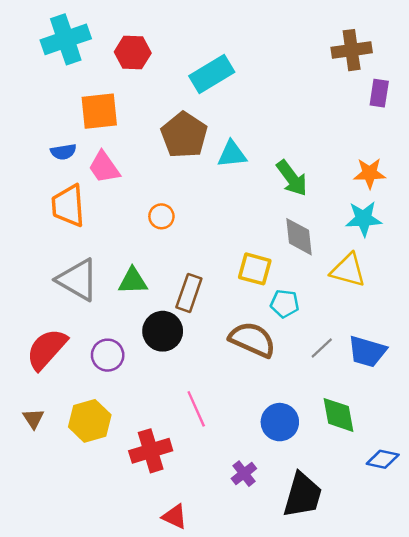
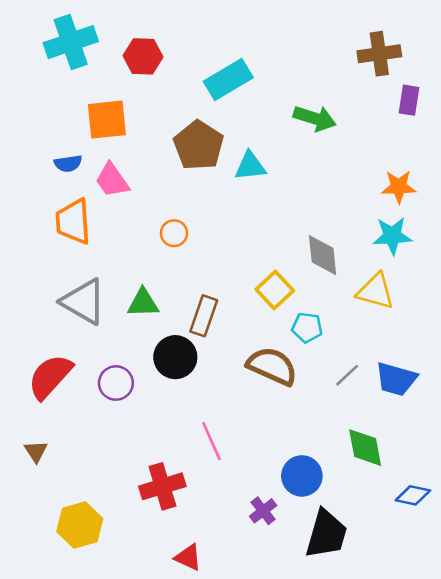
green arrow: (292, 178) -> (315, 118), moved, turned -36
yellow square: (255, 269) -> (275, 290), turned 32
yellow hexagon: (90, 421) -> (80, 525), moved
blue circle: (280, 422) -> (302, 476), moved

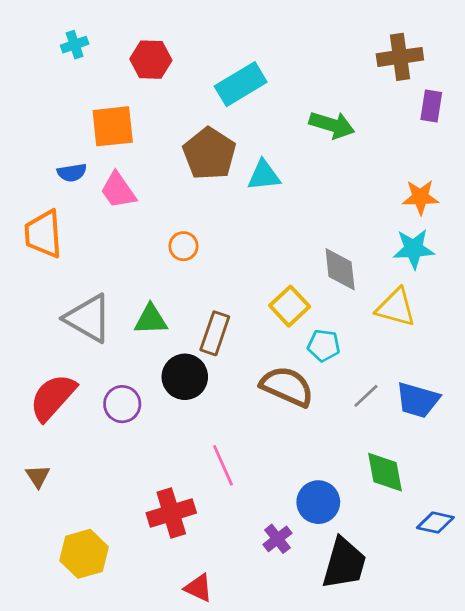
cyan cross: (71, 42) -> (75, 45), size x0.5
orange trapezoid: (73, 222) -> (43, 234), moved

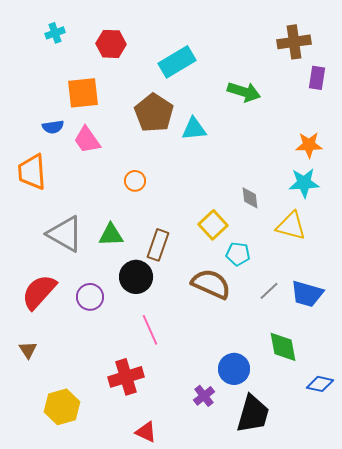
gray diamond: (340, 269) -> (250, 198), size x0.7
pink line: (223, 465) -> (150, 330), moved

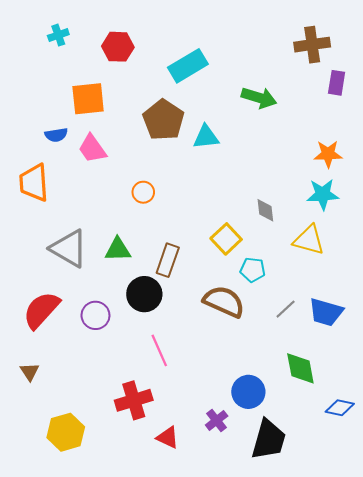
red triangle: (146, 432) -> (168, 438), moved

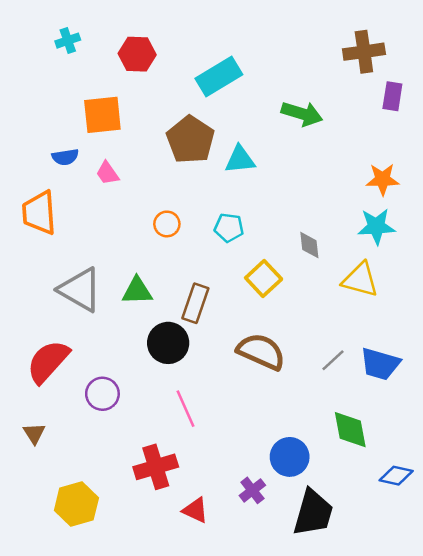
pink trapezoid: (92, 149) -> (107, 173), size x0.7
cyan pentagon: (253, 270) -> (229, 228), moved
purple circle: (95, 315) -> (102, 394), moved

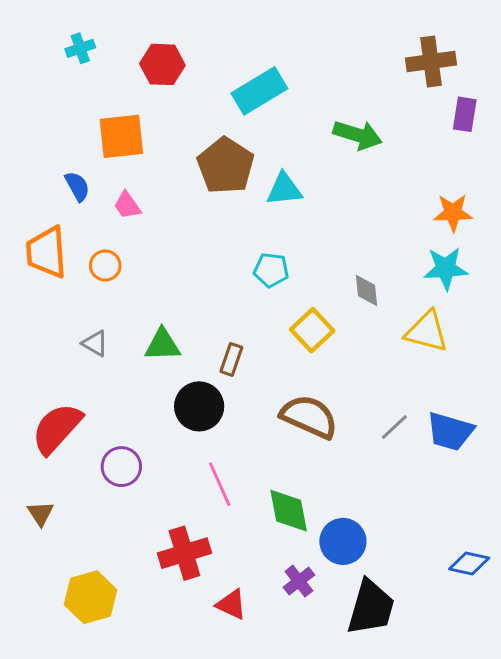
blue semicircle: (65, 157) -> (77, 186), turned -110
orange circle: (167, 224) -> (105, 266), moved
gray triangle: (80, 290) -> (95, 343), size x0.5
brown rectangle: (195, 303) -> (231, 359), size x0.7
green diamond: (350, 430) -> (289, 511), moved

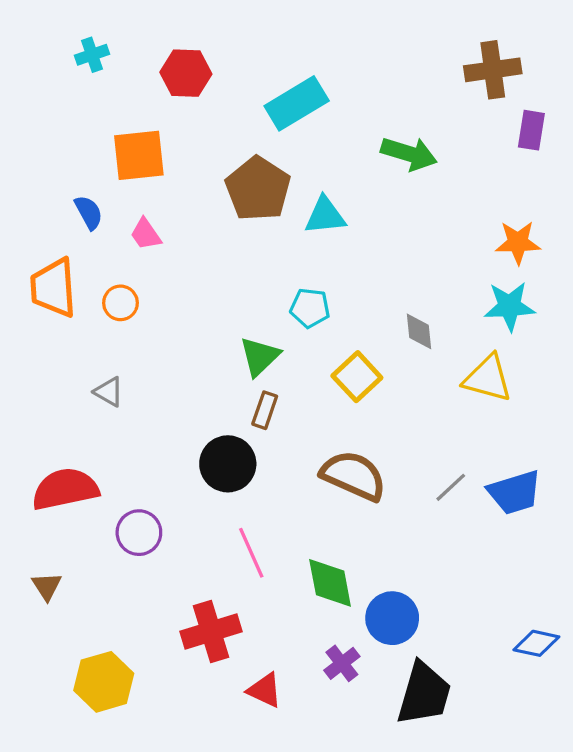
green triangle: (162, 345) -> (260, 357), moved, turned -42
red semicircle: (57, 428) -> (65, 489), turned 36
blue trapezoid: (450, 431) -> (515, 492), turned -33

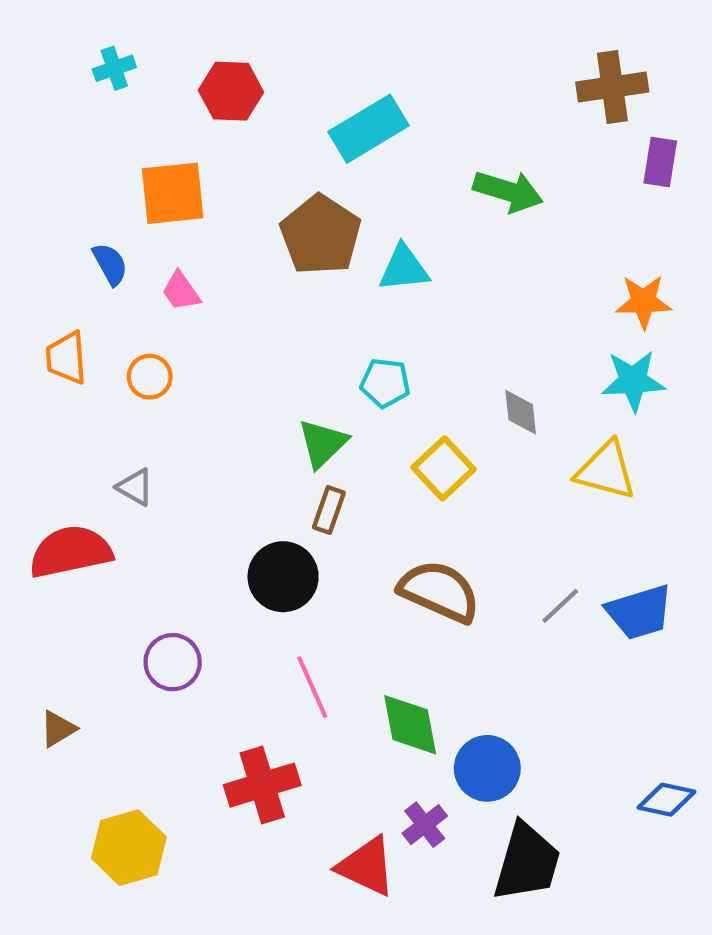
orange trapezoid: (53, 288) -> (66, 358), size x0.7
red semicircle: (65, 489) -> (71, 552), moved
brown triangle: (47, 586) -> (58, 729), turned 32
red triangle: (265, 690) -> (366, 866), moved, size x1.4

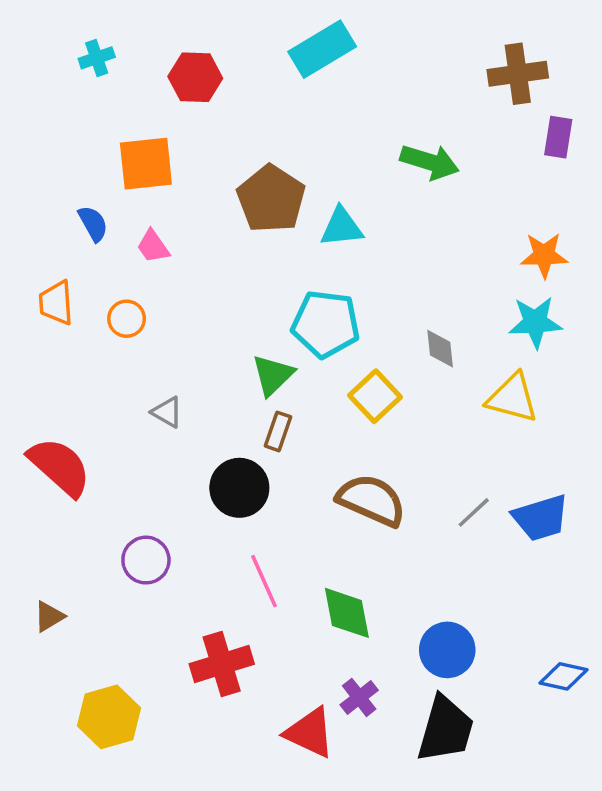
cyan rectangle: (369, 129) -> (322, 49), moved
cyan pentagon: (385, 383) -> (326, 324), size x1.6
gray triangle: (135, 487) -> (167, 412), moved
red semicircle: (71, 552) -> (60, 467), turned 54
blue circle: (487, 768) -> (447, 650), moved

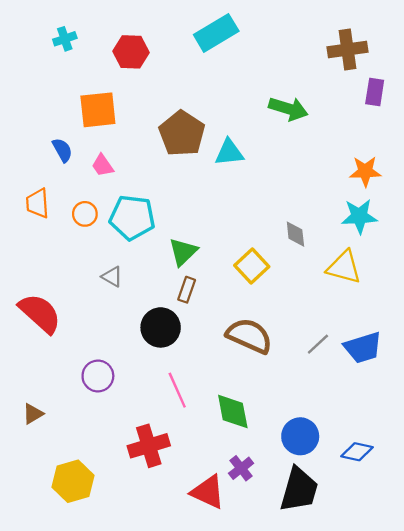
cyan pentagon: (326, 324) -> (132, 217), moved
blue diamond: (564, 676) -> (357, 452), moved

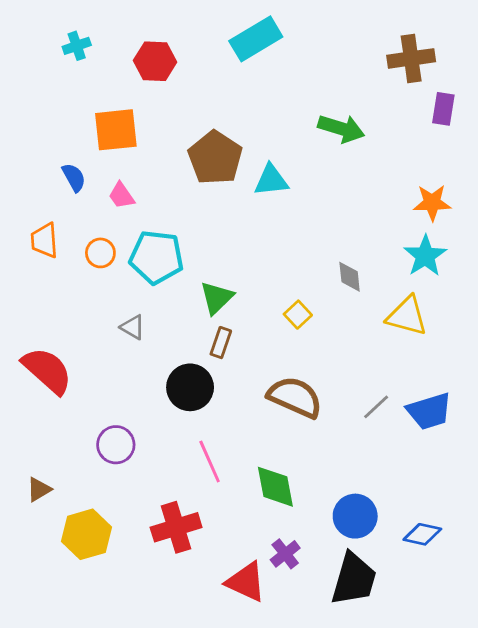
cyan star: (359, 216) -> (425, 256), turned -30
yellow square: (252, 266) -> (298, 315), size x0.7
yellow hexagon: (73, 481) -> (86, 534), moved

